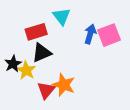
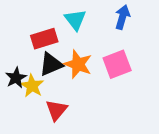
blue arrow: (90, 34) -> (122, 17), moved
pink square: (109, 35) -> (117, 64), moved
orange star: (64, 85) -> (78, 64), moved

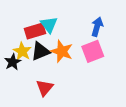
blue arrow: (122, 17) -> (97, 27), moved
cyan triangle: (75, 20) -> (49, 25), moved
yellow star: (32, 86) -> (22, 51), moved

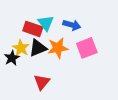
blue arrow: (97, 27) -> (72, 25), moved, turned 90
red rectangle: (35, 31) -> (33, 29), turned 36
orange star: (62, 51) -> (58, 48), turned -30

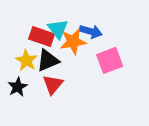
orange star: (58, 48) -> (73, 42), moved
black star: (12, 58) -> (18, 87), moved
red triangle: (42, 82) -> (53, 84), moved

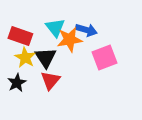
red rectangle: (42, 36) -> (20, 36), moved
black triangle: (48, 60) -> (46, 58), turned -40

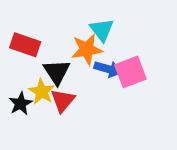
cyan triangle: (55, 28) -> (102, 30), moved
blue arrow: (86, 30) -> (108, 69), moved
yellow star: (25, 58) -> (42, 91), moved

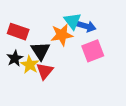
blue arrow: (108, 69) -> (86, 26), moved
black star: (21, 104) -> (15, 58), moved

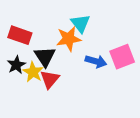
blue arrow: (86, 26) -> (96, 61), moved
pink square: (93, 51) -> (122, 57), moved

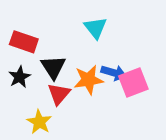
orange star: (69, 39) -> (88, 80), moved
pink square: (122, 57) -> (133, 83), moved
yellow star: (33, 72) -> (39, 122), moved

